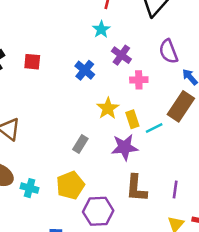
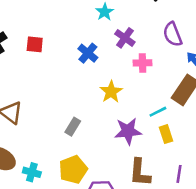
yellow rectangle: (132, 119) -> (166, 134), moved
gray rectangle: (80, 144) -> (73, 127), moved

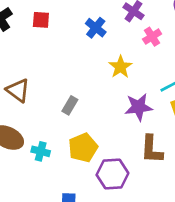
pink cross: (142, 63) -> (152, 37), turned -30
gray rectangle: (73, 127) -> (70, 105), moved

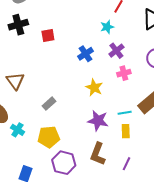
red square: (41, 20) -> (48, 35), turned -32
yellow star: (120, 67) -> (94, 88), turned -30

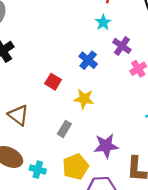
red square: (48, 35) -> (53, 82), moved, turned -32
yellow star: (94, 88) -> (84, 99), moved
purple star: (98, 121) -> (106, 146), moved

